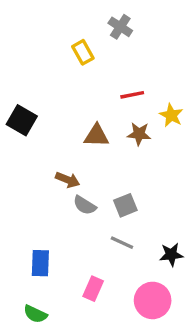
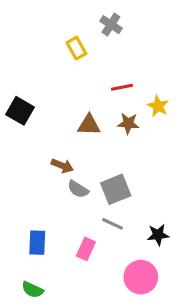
gray square: (125, 205) -> (116, 189), size x1.4
pink rectangle: (93, 289) -> (86, 249), moved

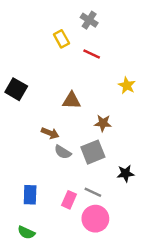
red line: (122, 87) -> (92, 54), moved, turned 36
brown star: (128, 123) -> (103, 123), moved
gray line: (113, 224) -> (93, 192), moved
black star: (158, 235) -> (126, 173), moved
pink circle: (141, 277) -> (95, 219), moved

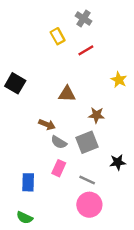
red line: (92, 54) -> (86, 50), turned -56
pink rectangle: (69, 200) -> (59, 168), moved

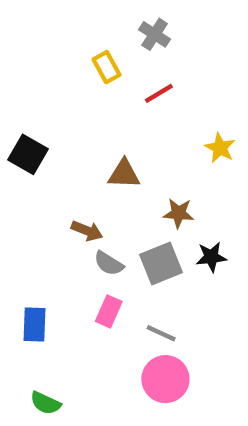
black star: (118, 162) -> (211, 257), moved
blue rectangle: (28, 182) -> (35, 325), moved

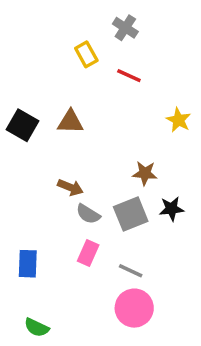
red line: (159, 93) -> (129, 76), turned 55
brown triangle: (124, 174) -> (70, 122), moved

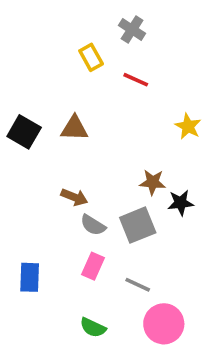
black star: (171, 209) -> (181, 203), moved
pink circle: (134, 308) -> (164, 324), moved
green semicircle: (37, 328) -> (93, 328), moved

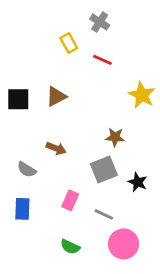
yellow star: (188, 126) -> (142, 95), size x1.4
brown triangle: (74, 128) -> (56, 96), turned -30
black square: (24, 132) -> (18, 99), turned -30
black star: (181, 203) -> (138, 182), moved, turned 30
gray semicircle: (93, 225) -> (27, 169), moved

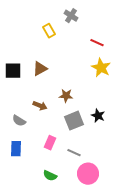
red line: (102, 60) -> (97, 43), moved
brown star: (115, 137) -> (66, 96), moved
black star: (138, 182) -> (98, 116), moved

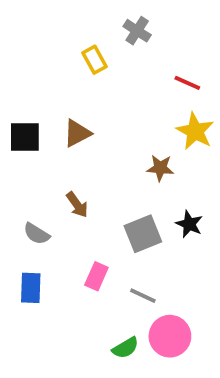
brown star: (66, 96) -> (160, 168), moved
brown arrow: (40, 106) -> (77, 205), turned 32
green semicircle: (50, 176) -> (125, 348), moved, turned -56

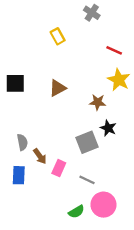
gray cross: (137, 31) -> (92, 13), moved
brown triangle: (77, 133) -> (58, 88), moved
brown arrow: (77, 205) -> (40, 156), moved
black star: (189, 224) -> (108, 128), moved
gray semicircle: (37, 234) -> (22, 142), turned -133

